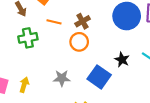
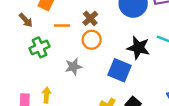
black star: (122, 60) -> (138, 48), size x1.5
gray star: (62, 78) -> (73, 67), moved

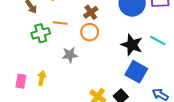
orange line: (62, 25) -> (60, 23), moved
blue square: (119, 70) -> (136, 72), moved

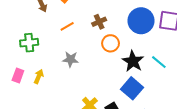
orange line: (60, 23) -> (67, 26), turned -48
orange circle: (90, 32) -> (111, 43), moved
green cross: (41, 33) -> (29, 43), moved

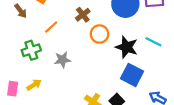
green cross: (29, 43) -> (31, 50), moved
yellow arrow: (39, 76) -> (34, 85), turned 48

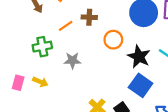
brown cross: (83, 15) -> (89, 17), moved, turned 32
yellow arrow: (34, 85) -> (40, 82), turned 48

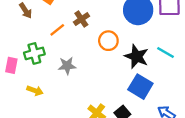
brown cross: (89, 17) -> (81, 19), turned -32
pink rectangle: (18, 83) -> (11, 65), moved

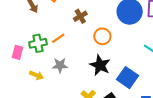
orange line: (57, 30) -> (58, 38), moved
black star: (137, 56) -> (100, 65), moved
gray star: (67, 66) -> (60, 65), moved

